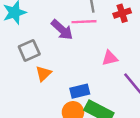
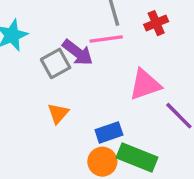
gray square: (29, 50) -> (56, 63), moved
pink triangle: (110, 58) -> (145, 85), size x1.5

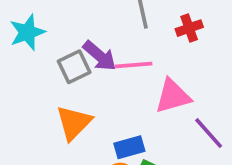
pink line: (106, 39) -> (134, 65), moved
orange triangle: (58, 113) -> (74, 123), size x1.5

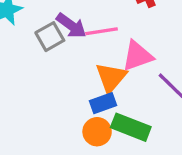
orange triangle: (74, 123) -> (111, 77), moved

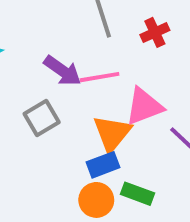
gray square: (50, 37) -> (42, 118), moved
green rectangle: (131, 127) -> (137, 194), size x0.7

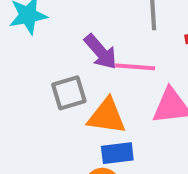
orange triangle: (112, 133) -> (107, 116), moved, turned 45

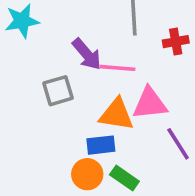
orange triangle: (107, 116) -> (116, 114), moved

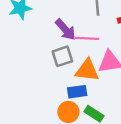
gray square: (58, 91) -> (62, 56), moved

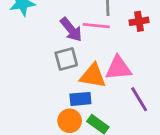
pink line: (87, 38) -> (96, 26), moved

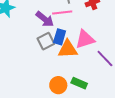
blue rectangle: (80, 99) -> (60, 37), moved, turned -56

